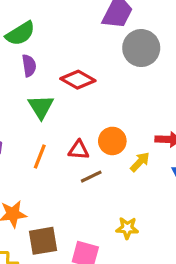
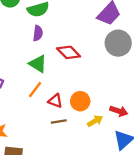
green triangle: (41, 107) -> (38, 64), turned -42
orange line: (40, 157) -> (35, 90), moved

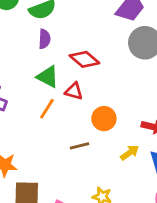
red triangle: (55, 101) -> (74, 91), moved
yellow arrow: (95, 121) -> (130, 153), moved

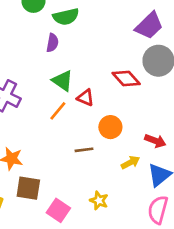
purple semicircle: (44, 39) -> (52, 43), moved
red diamond: (84, 59) -> (126, 78), moved

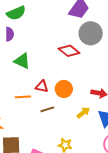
red triangle: (85, 98) -> (42, 86), moved
orange line: (58, 111) -> (23, 97), moved, turned 56

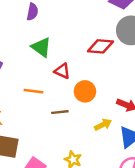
red diamond: (69, 51) -> (100, 46), turned -45
red triangle: (42, 86) -> (62, 71), moved

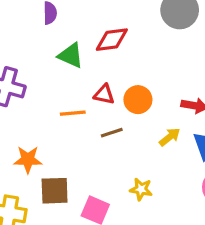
red diamond: (100, 46) -> (112, 40), moved
red triangle: (62, 71) -> (104, 94), moved

